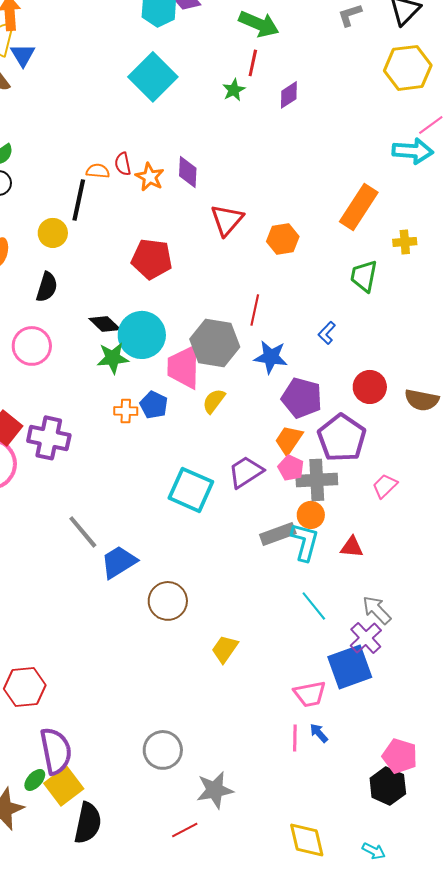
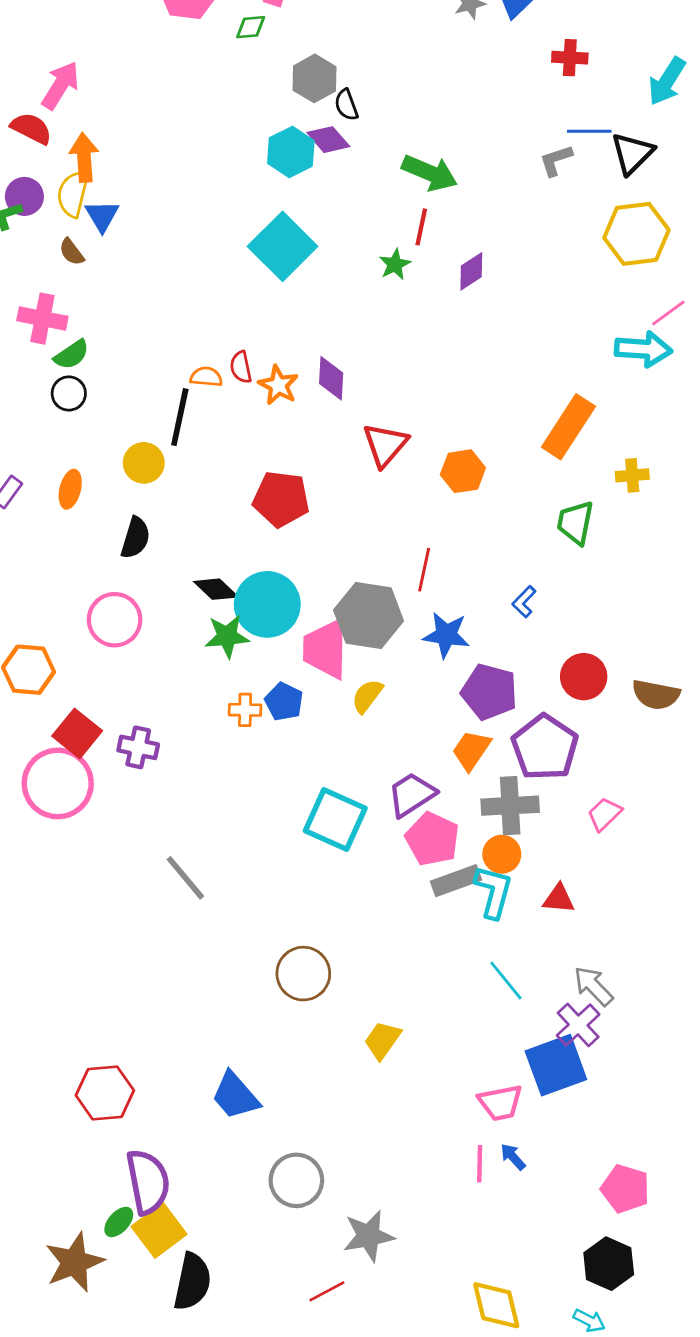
purple cross: (49, 438) -> (138, 747), size x0.7
pink pentagon: (291, 468) -> (432, 839), moved, size x1.5
blue trapezoid: (119, 562) -> (235, 1096), moved, turned -99
black hexagon: (388, 786) -> (609, 1264), moved

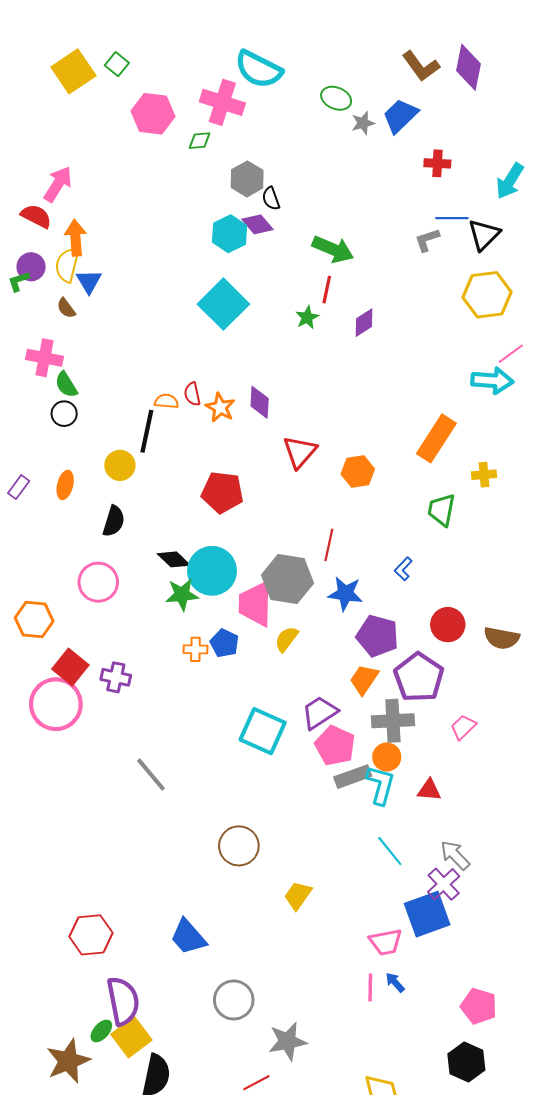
green semicircle: (72, 355) -> (66, 385), turned 92

